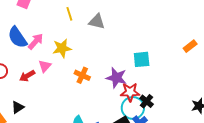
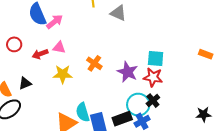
orange rectangle: (190, 46) -> (206, 54), turned 48
yellow star: (62, 48) -> (63, 74), moved
pink triangle: (45, 66) -> (59, 47), turned 48
red star: (130, 92) -> (153, 77), moved

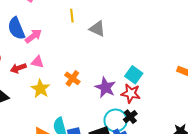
cyan square: (156, 59) -> (134, 75), turned 30
yellow star: (63, 74) -> (40, 89), turned 30

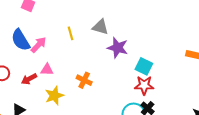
yellow line: (72, 16) -> (70, 33), moved
purple star: (105, 88) -> (118, 48), moved
yellow star: (40, 89) -> (54, 96), turned 30

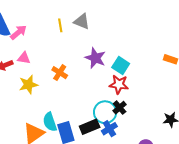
yellow line: (70, 33) -> (60, 25), moved
purple star: (118, 48) -> (95, 58), moved

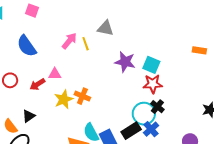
yellow line: (60, 25) -> (86, 44), moved
pink arrow: (18, 32) -> (69, 41), moved
orange cross: (60, 73) -> (82, 96), moved

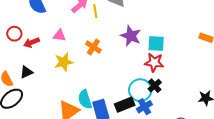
cyan square: (151, 65) -> (156, 44), turned -30
red arrow: (37, 84) -> (32, 43), moved
orange cross: (82, 96) -> (93, 47), moved

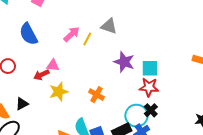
yellow line: (95, 11) -> (87, 39), turned 40
red arrow: (32, 43) -> (41, 75), moved
orange cross: (93, 47) -> (96, 95), moved

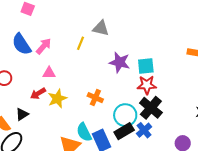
pink arrow: (72, 34) -> (44, 46), moved
red arrow: (41, 75) -> (38, 93), moved
black cross: (151, 110) -> (151, 108), size x1.6
cyan circle: (136, 116) -> (125, 115), moved

